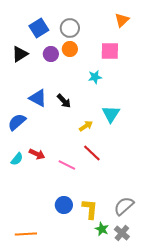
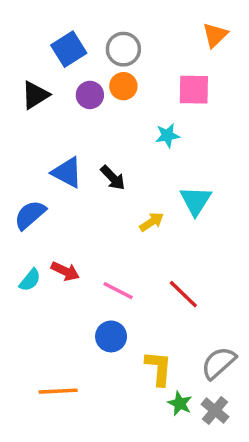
red line: (92, 153) -> (183, 294), moved
blue circle: (64, 205) -> (111, 336), moved
orange line: (26, 234) -> (58, 391), moved

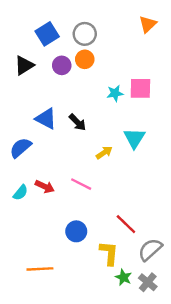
pink square: (194, 90) -> (140, 88), moved
pink line: (118, 291) -> (81, 184), moved
red line: (183, 294) -> (126, 224), moved

